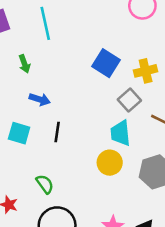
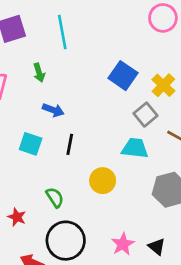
yellow cross: (146, 71) -> (163, 85), turned -35
cyan trapezoid: (120, 133) -> (135, 148), turned 100
yellow circle: (110, 163) -> (103, 181), moved

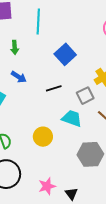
blue square: (123, 76) -> (65, 54), moved
black line: (70, 144) -> (54, 88), moved, turned 49

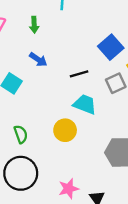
blue square: (65, 54) -> (111, 47), moved
cyan trapezoid: (72, 118) -> (85, 104), moved

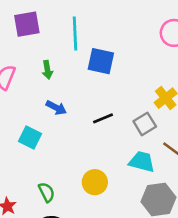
blue square: (111, 47) -> (101, 61), moved, turned -30
cyan trapezoid: (85, 104) -> (142, 162), moved

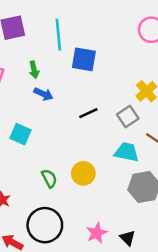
blue arrow: (56, 108) -> (43, 94), moved
green semicircle: (47, 192) -> (49, 178), moved

